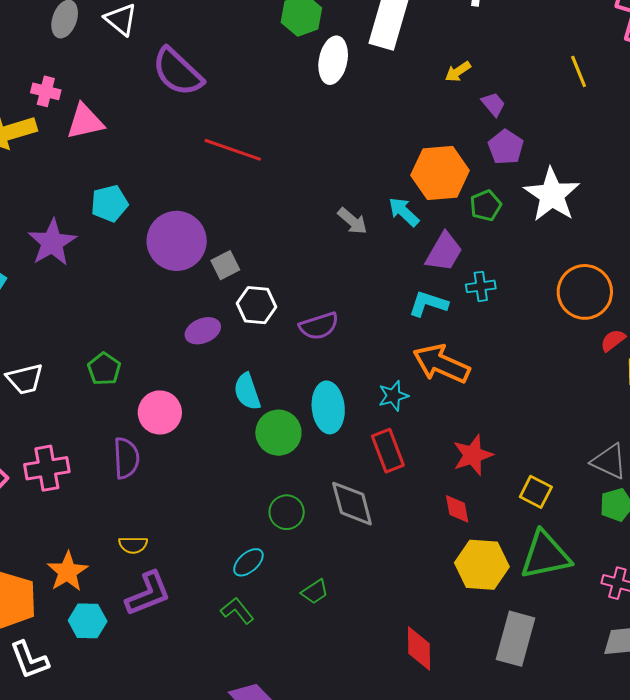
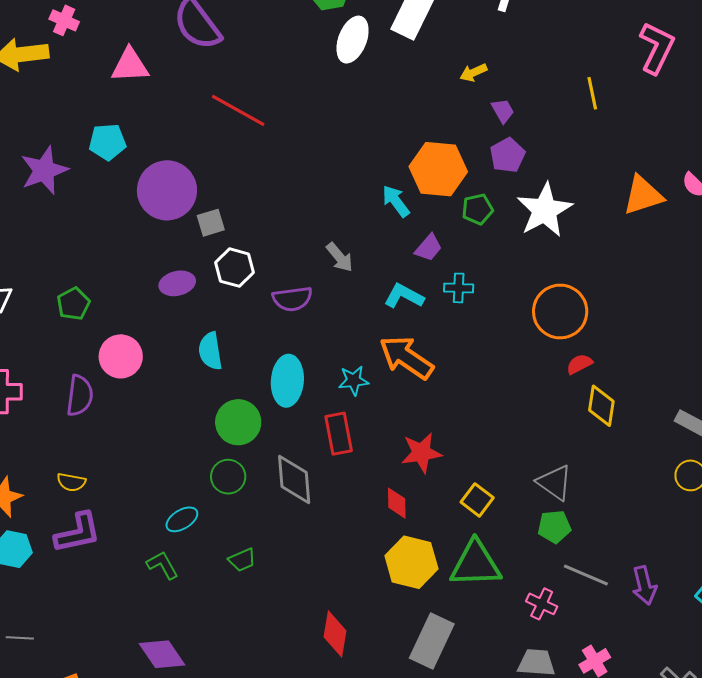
pink triangle: (85, 122) -> (130, 65), moved
gray arrow: (352, 221) -> (340, 257), moved
purple trapezoid: (444, 252) -> (428, 248), size x0.7
green circle: (278, 433) -> (238, 422), moved

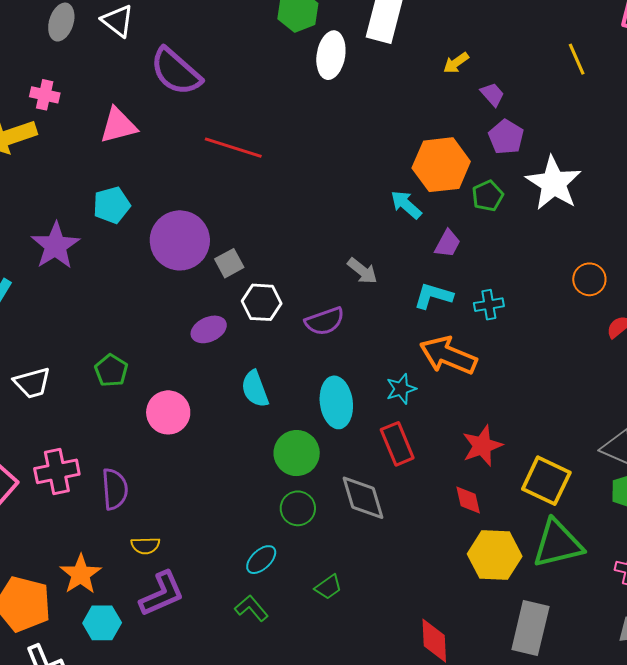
cyan cross: (459, 288) -> (489, 305), moved
orange circle: (560, 311) -> (589, 279), size x0.6
purple semicircle: (80, 396) -> (115, 489), moved
yellow square: (477, 500) -> (546, 481), size x1.5

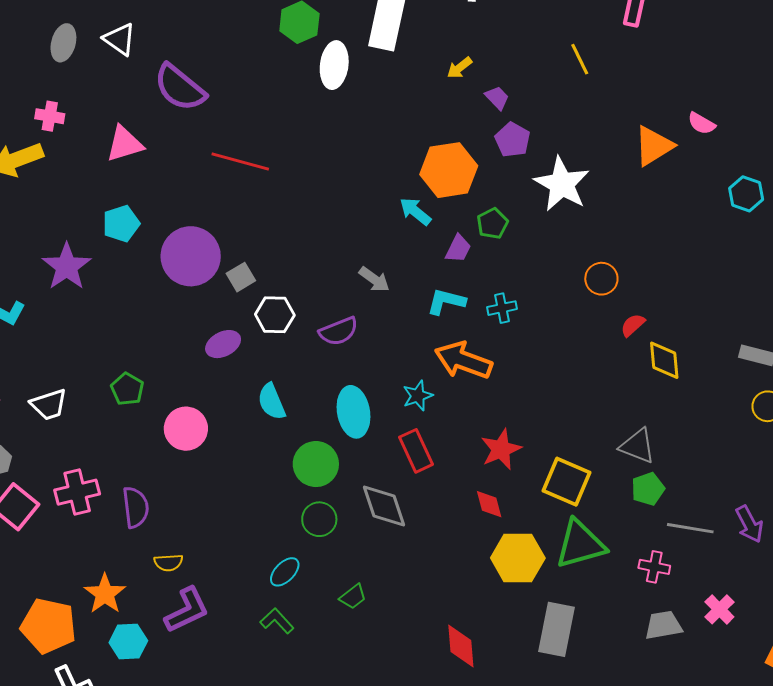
green pentagon: (488, 196) -> (492, 223), moved

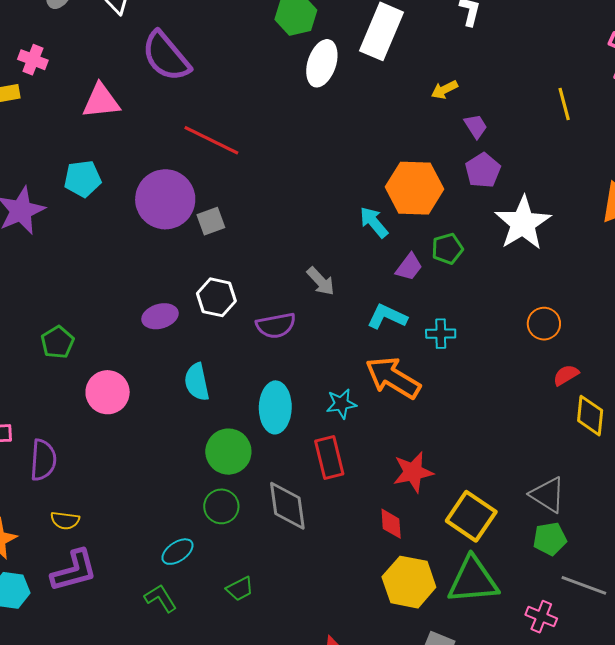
purple circle: (191, 256) -> (165, 199), moved
gray square: (241, 277) -> (211, 221), moved

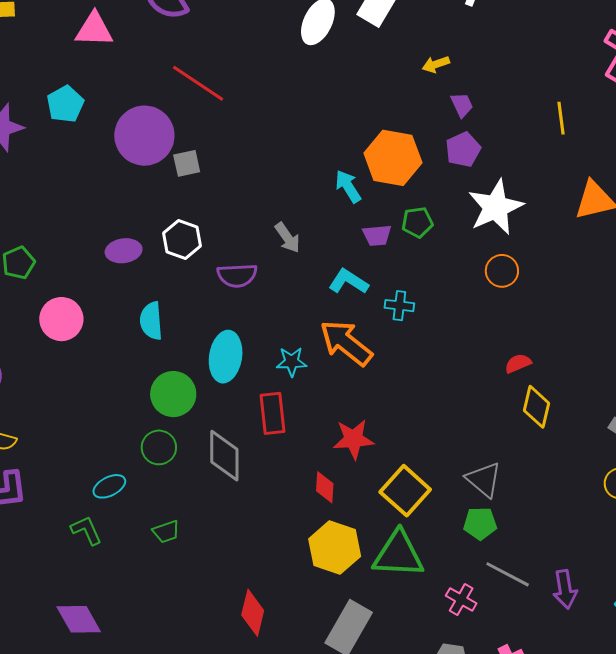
yellow line: (564, 104) -> (561, 118), moved
cyan pentagon: (83, 179) -> (65, 104), turned -30
purple trapezoid: (409, 267) -> (377, 235), turned 40
orange circle: (544, 324) -> (502, 271), moved

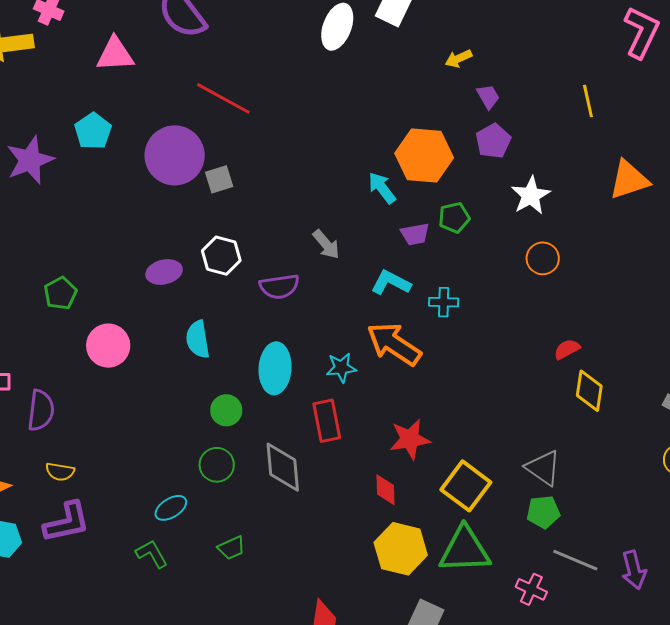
white star: (496, 207) -> (531, 195), size x0.7
green circle: (173, 394) -> (226, 410), size x0.7

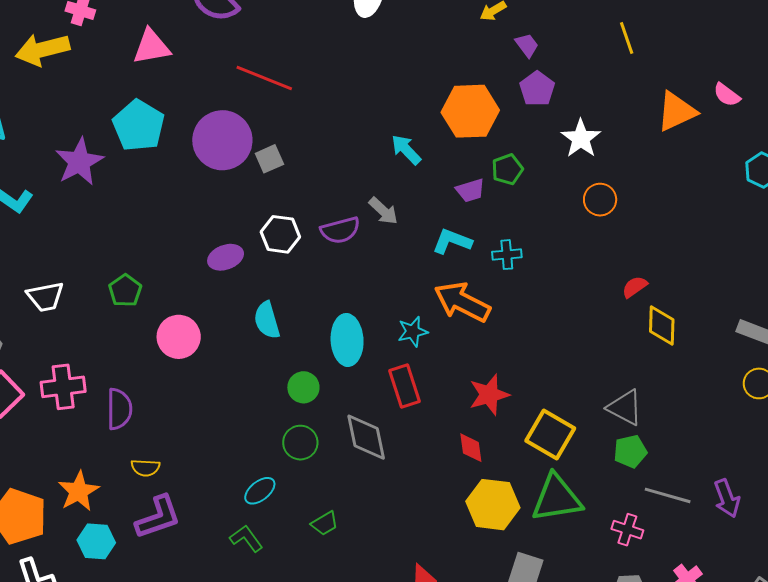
cyan pentagon: (93, 131) -> (139, 126), size x1.4
cyan arrow: (382, 188) -> (406, 150), moved
purple semicircle: (279, 286) -> (340, 230), moved

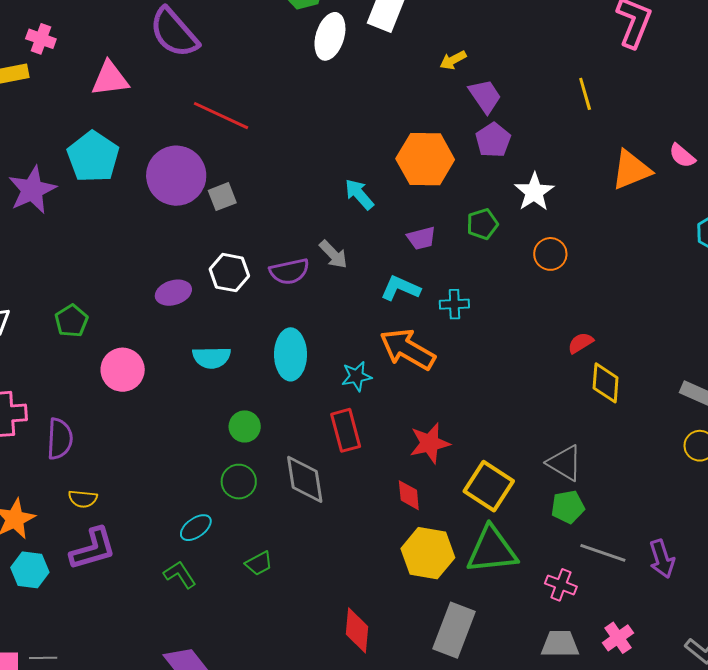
purple trapezoid: (527, 45) -> (485, 96), size x1.4
green pentagon: (507, 169) -> (482, 224), moved
cyan semicircle: (267, 320) -> (212, 358), turned -78
cyan ellipse: (347, 340) -> (291, 354), moved

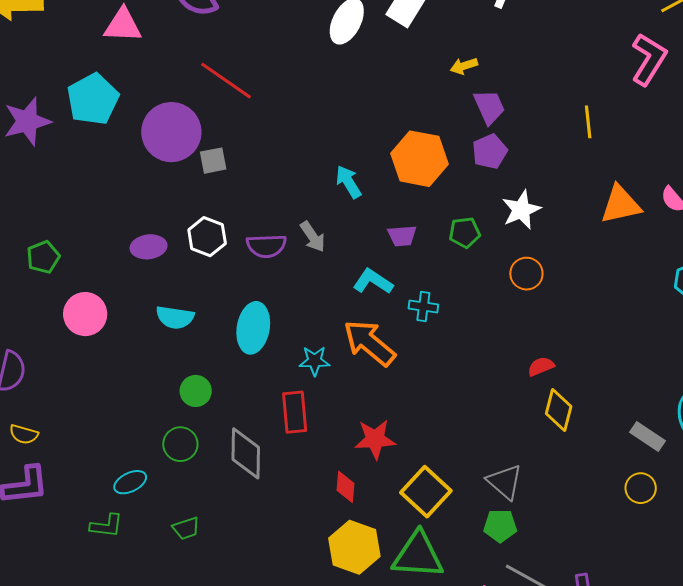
green L-shape: (180, 575) -> (106, 526), turned 120

